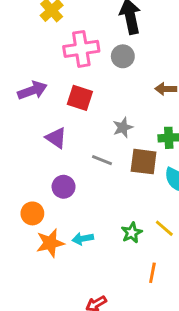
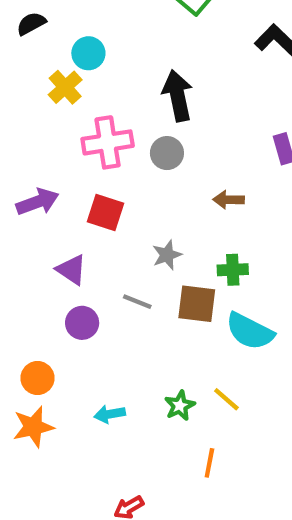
purple circle: (64, 187) -> (82, 323), moved
orange star: (50, 243) -> (33, 427), moved

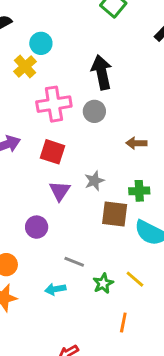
purple triangle: (71, 270) -> (60, 191), moved, turned 30
gray line: (137, 302) -> (74, 262), moved

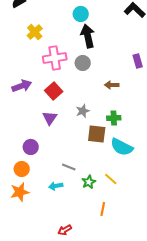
cyan circle: (41, 43) -> (81, 14), moved
red square: (52, 152) -> (54, 91), turned 30
purple triangle: (60, 191) -> (50, 118), moved
purple circle: (37, 227) -> (31, 147), moved

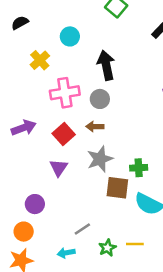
cyan circle: (81, 14) -> (70, 36), moved
brown arrow: (112, 85) -> (95, 126), moved
gray star: (83, 111) -> (100, 159), size x1.5
gray line: (69, 167) -> (82, 229), turned -56
yellow line: (111, 179) -> (135, 244), turned -40

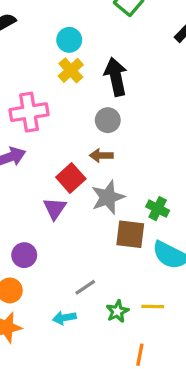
yellow cross: (40, 60) -> (71, 70), moved
pink cross: (65, 93) -> (29, 112), moved
red square: (64, 134) -> (71, 178), moved
green cross: (139, 168) -> (158, 209), turned 30

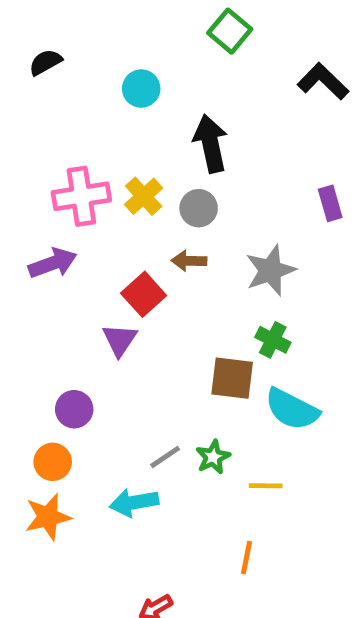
yellow cross: (71, 70) -> (144, 196), moved
gray star: (108, 197) -> (270, 270), moved
green star: (117, 311) -> (213, 457), moved
cyan arrow: (64, 318) -> (134, 503), size x1.4

